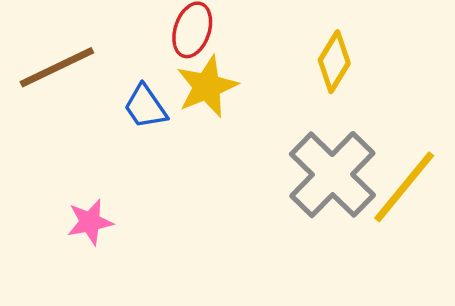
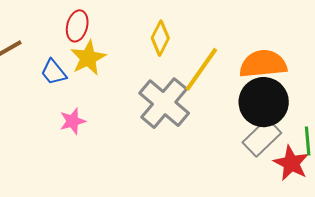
yellow line: (404, 187) -> (201, 69), moved
pink star: (90, 222) -> (73, 121), moved

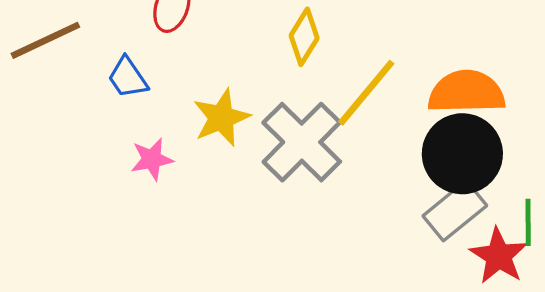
yellow star: (88, 58) -> (221, 118), moved

